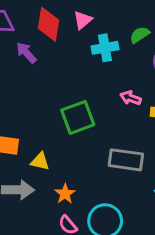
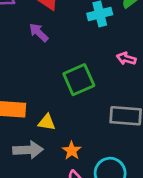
purple arrow: (26, 53) -> (39, 33), moved

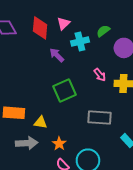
purple arrow: (39, 33) -> (57, 55), moved
pink arrow: (126, 59) -> (100, 75), turned -144

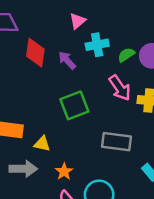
red diamond: (40, 28) -> (35, 53), moved
green semicircle: (103, 31) -> (126, 55), moved
pink arrow: (100, 75) -> (120, 88), size x1.5

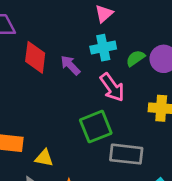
pink triangle: (78, 21) -> (104, 14), moved
pink arrow: (120, 88) -> (112, 87), moved
green square: (74, 105) -> (96, 127), moved

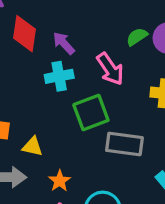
cyan cross: (103, 48) -> (59, 76), moved

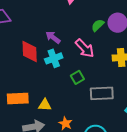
red diamond: (25, 34) -> (30, 52), moved
green square: (91, 112) -> (77, 77), size x0.6

